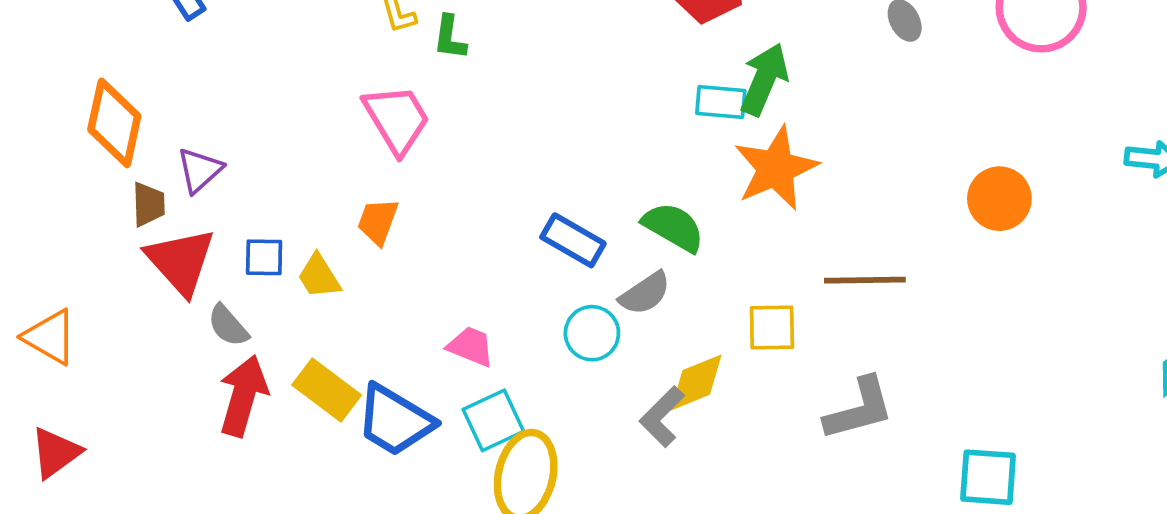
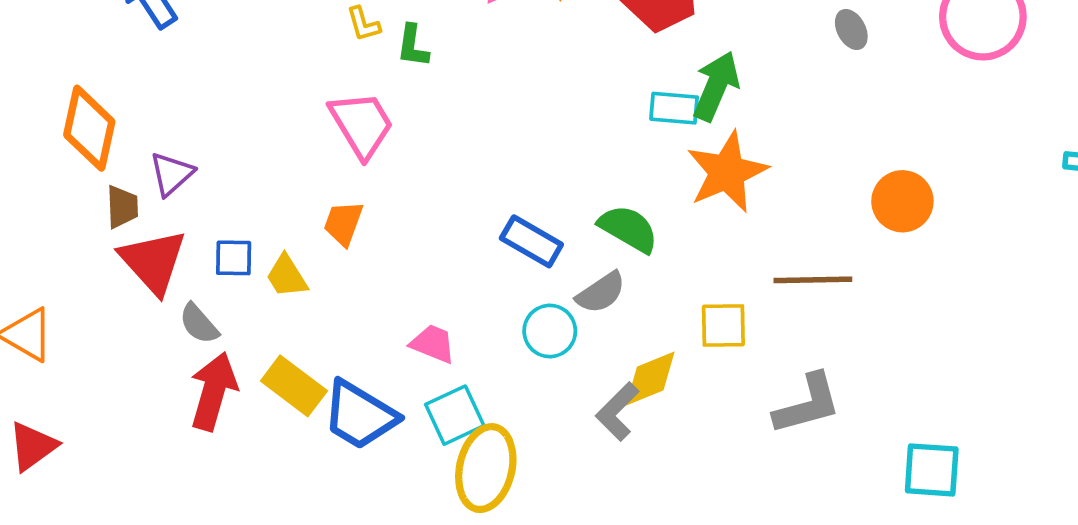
orange circle: (999, 199) -> (902, 201), moved

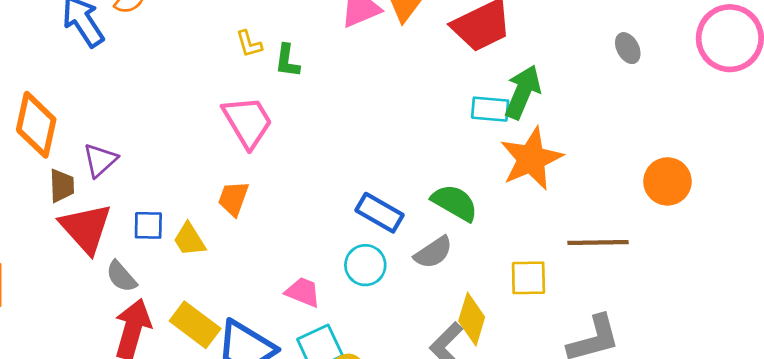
cyan circle: (550, 331) -> (365, 265), moved
yellow diamond: (650, 379) -> (472, 319), turned -51

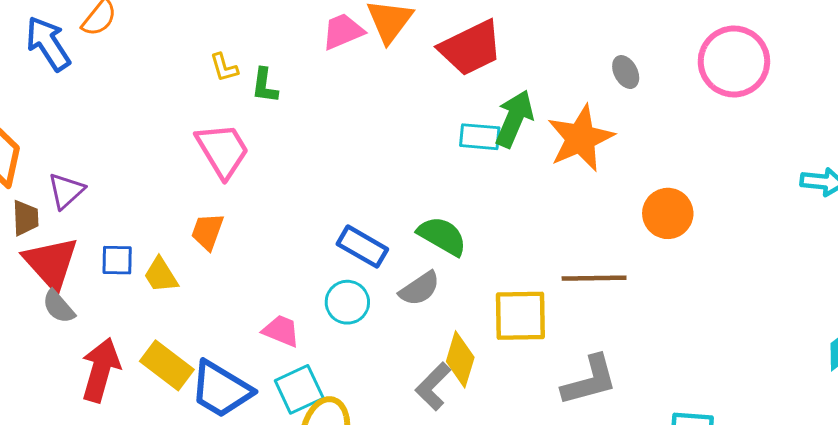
orange star: (531, 159) -> (581, 138), moved
gray semicircle: (121, 276) -> (59, 307), moved
yellow square: (528, 278) -> (520, 316), size x1.4

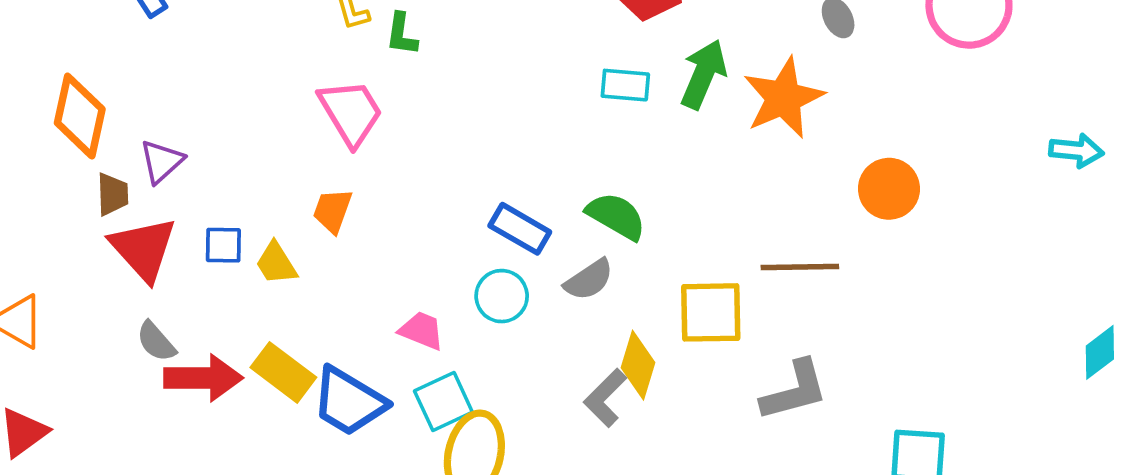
cyan rectangle: (480, 137) -> (625, 85), moved
gray semicircle: (59, 307) -> (156, 342), moved
red arrow: (101, 370) -> (203, 378), turned 74

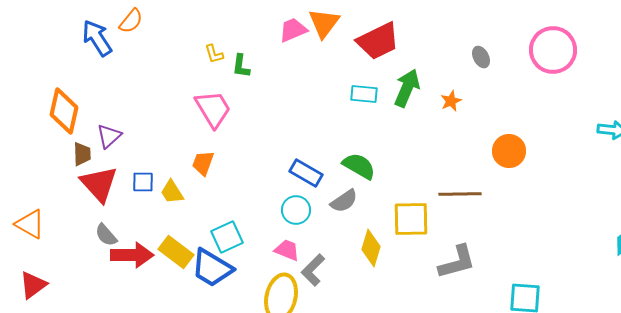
orange star: (784, 98) -> (451, 101), size x0.5
pink trapezoid: (422, 331) -> (287, 250), moved
gray L-shape: (605, 398) -> (313, 270), moved
cyan square: (443, 402) -> (227, 237), moved

